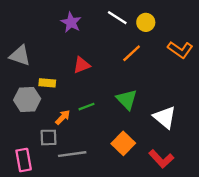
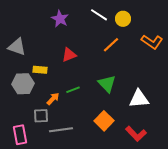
white triangle: (165, 117) -> (139, 99), turned -45

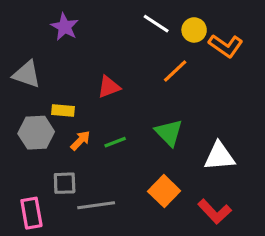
purple star: (60, 19) -> (65, 27), moved
orange L-shape: (152, 42) -> (226, 46), moved
orange arrow: (53, 99) -> (80, 141), moved

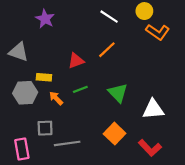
yellow circle: (194, 30) -> (144, 11), moved
orange line: (175, 71) -> (107, 50), moved
orange arrow: (80, 141) -> (56, 98), turned -88
green line: (115, 142) -> (80, 89), moved

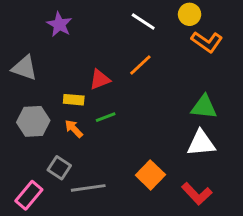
yellow rectangle: (44, 77) -> (74, 100), moved
green triangle: (118, 93) -> (204, 107), moved, turned -40
gray square: (45, 128) -> (59, 168), turned 35
pink rectangle: (22, 149) -> (29, 195), turned 50

